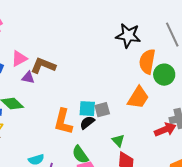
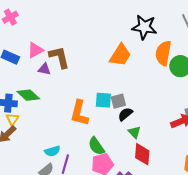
brown L-shape: (43, 66) -> (59, 57), turned 55
orange trapezoid: (138, 98) -> (120, 55), moved
black semicircle: (87, 123) -> (125, 114), moved

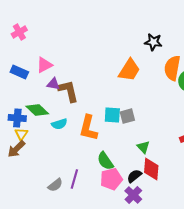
black star: (144, 27) -> (153, 42), size x0.7
brown L-shape: (59, 57) -> (68, 91), moved
black semicircle: (125, 114) -> (134, 176), moved
cyan semicircle: (52, 151) -> (59, 124), moved

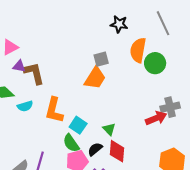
orange trapezoid: (129, 70) -> (95, 78), moved
cyan square: (112, 115) -> (78, 125), moved, turned 30
gray square: (127, 116) -> (101, 59), moved
black semicircle: (134, 176) -> (95, 149), moved

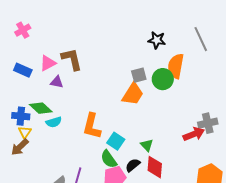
green circle: (155, 63) -> (163, 79), moved
brown L-shape: (34, 73) -> (72, 59), moved
cyan semicircle: (25, 106) -> (54, 122), moved

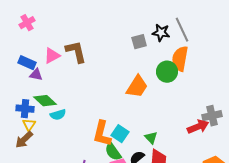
gray line: (201, 39) -> (182, 30), moved
gray square: (139, 75) -> (139, 42), moved
purple triangle: (57, 82) -> (36, 75), moved
orange L-shape: (92, 126) -> (102, 134), moved

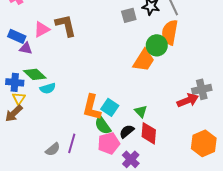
orange trapezoid: (137, 87) -> (144, 60), moved

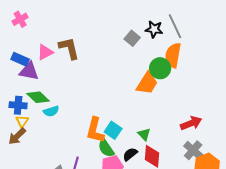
gray square: (129, 15) -> (132, 38), turned -35
purple triangle: (26, 48) -> (29, 71), size x1.5
gray cross: (202, 89) -> (193, 150), moved, turned -36

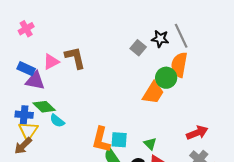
cyan semicircle: (51, 111) -> (57, 121), turned 56
yellow triangle: (22, 121) -> (28, 131), size x1.5
cyan square: (113, 130) -> (119, 140), turned -30

